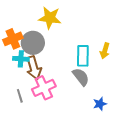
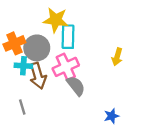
cyan rectangle: (83, 56) -> (68, 37), moved
gray semicircle: (81, 77) -> (76, 86), moved
pink cross: (44, 88) -> (66, 67), moved

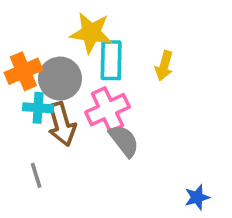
yellow arrow: (117, 57) -> (164, 66), moved
blue star: (112, 116) -> (197, 197), moved

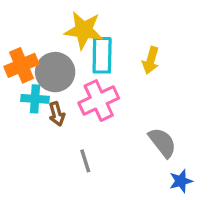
brown arrow: (62, 124) -> (57, 114), size x0.6
gray semicircle: (124, 141) -> (162, 142), moved
gray line: (36, 175) -> (85, 161), moved

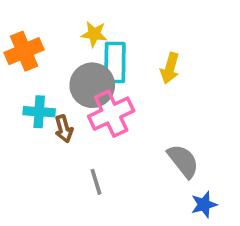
yellow star: (84, 30) -> (94, 34), size x0.6
orange cross: (22, 65) -> (24, 51), moved
gray circle: (55, 72) -> (92, 85), moved

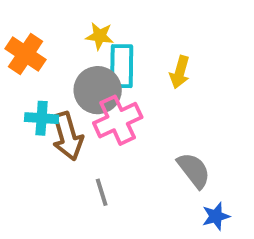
orange cross: (24, 51) -> (26, 54), turned -33
brown arrow: (64, 129) -> (68, 136), size x1.6

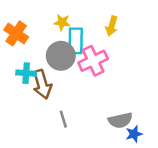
yellow arrow: (180, 72) -> (112, 26), moved
pink cross: (118, 120) -> (93, 61), moved
gray semicircle: (194, 170) -> (120, 120), moved, turned 115

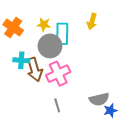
yellow star: (62, 22) -> (44, 24), moved
pink cross: (93, 61) -> (58, 74), moved
gray line: (63, 119) -> (57, 105), moved

